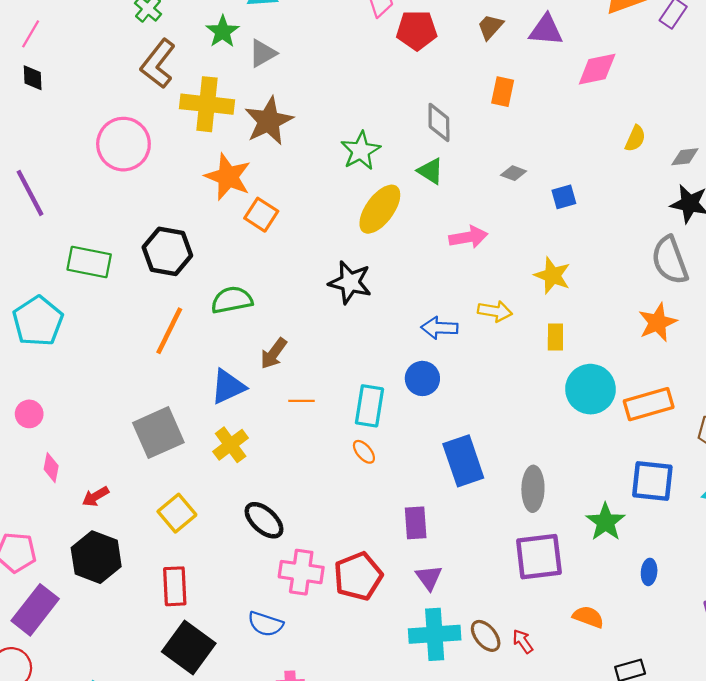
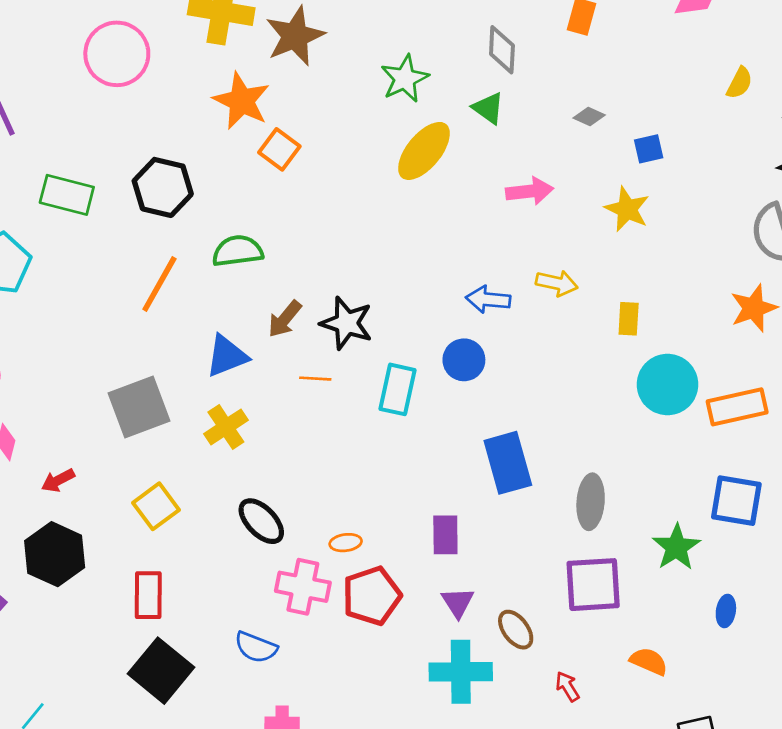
yellow star: (552, 276) -> (627, 209), moved
black star: (350, 282) -> (347, 323), moved
orange ellipse: (364, 452) -> (346, 543), moved, turned -60
brown ellipse: (486, 636) -> (516, 630), moved

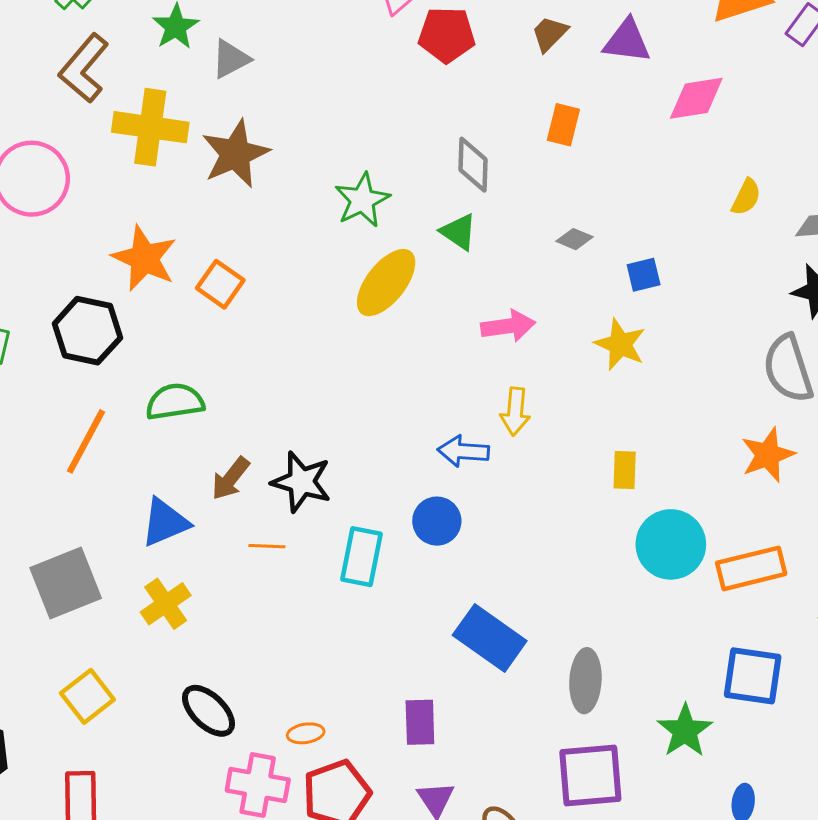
orange star: (242, 101) -> (144, 258), moved
yellow arrow: (557, 283) -> (515, 412), moved, turned 84
blue rectangle: (508, 463) -> (490, 638), turned -38

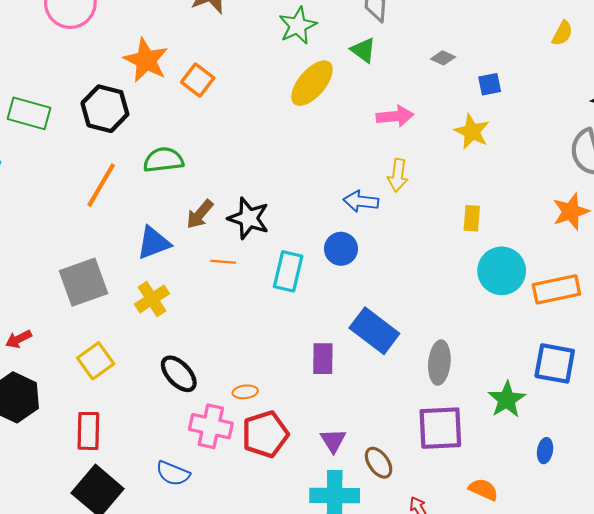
purple rectangle: (420, 722) -> (323, 359), moved

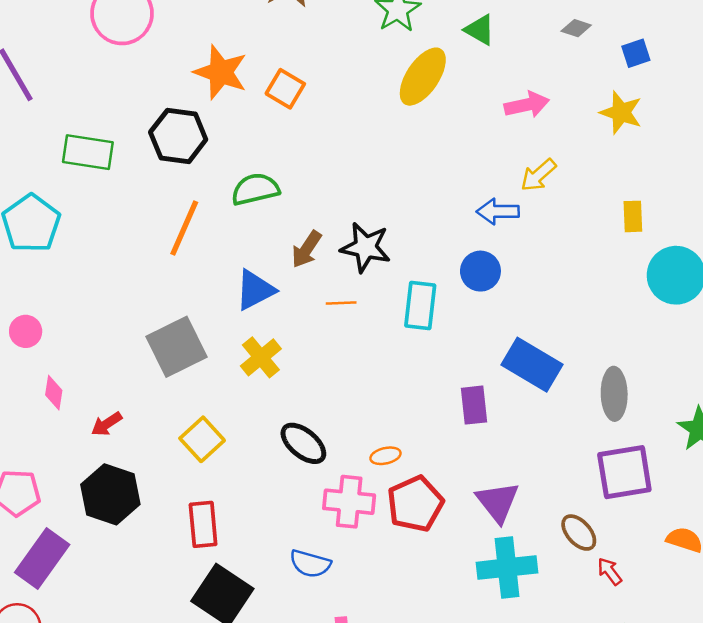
yellow arrow: (398, 175) -> (538, 175), turned 48
purple triangle: (333, 441) -> (498, 502), size x1.4
brown ellipse: (379, 463) -> (579, 533), moved

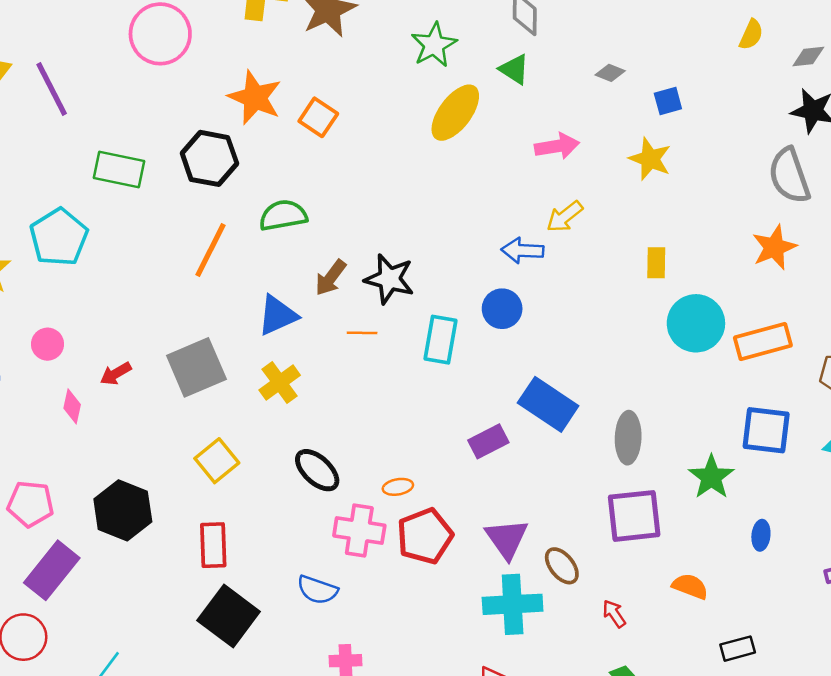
purple rectangle: (474, 405) -> (488, 441), turned 66
red arrow: (107, 424) -> (116, 374), moved
brown ellipse: (579, 533) -> (562, 566), moved

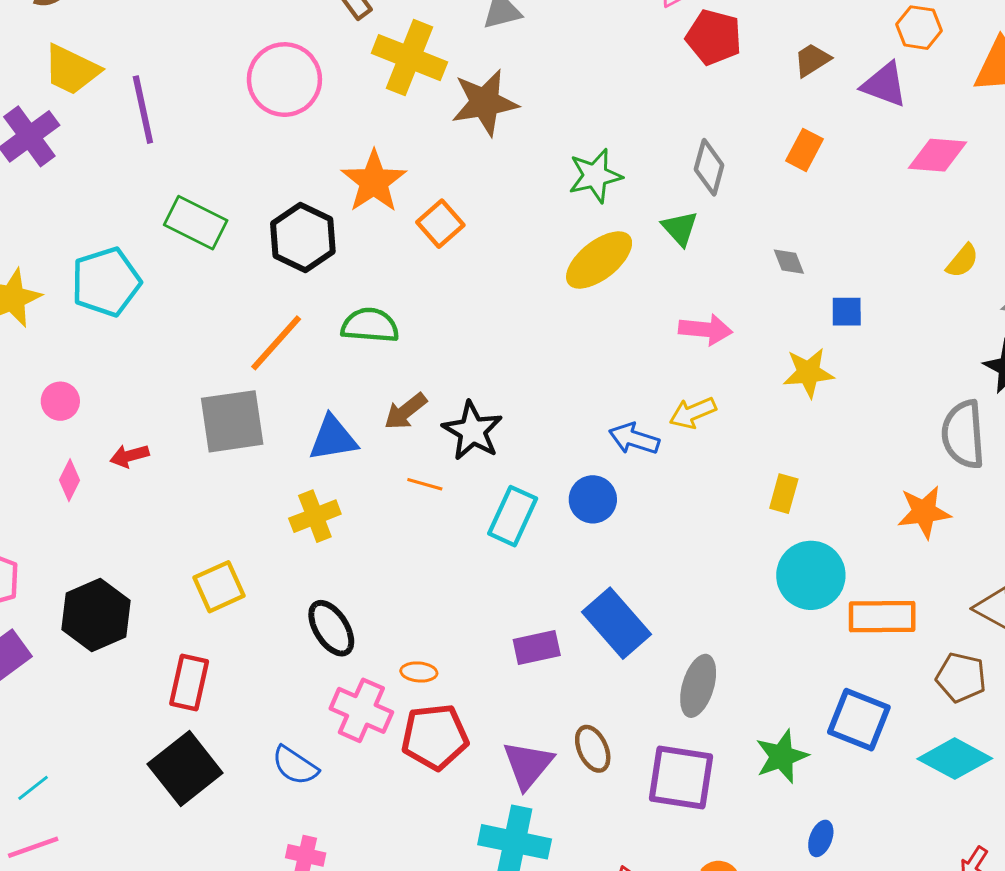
gray diamond: (610, 73) -> (789, 262), turned 32
yellow star: (650, 159) -> (808, 373), turned 30
gray square: (196, 367) -> (232, 421), moved
brown ellipse: (562, 566) -> (593, 749), moved

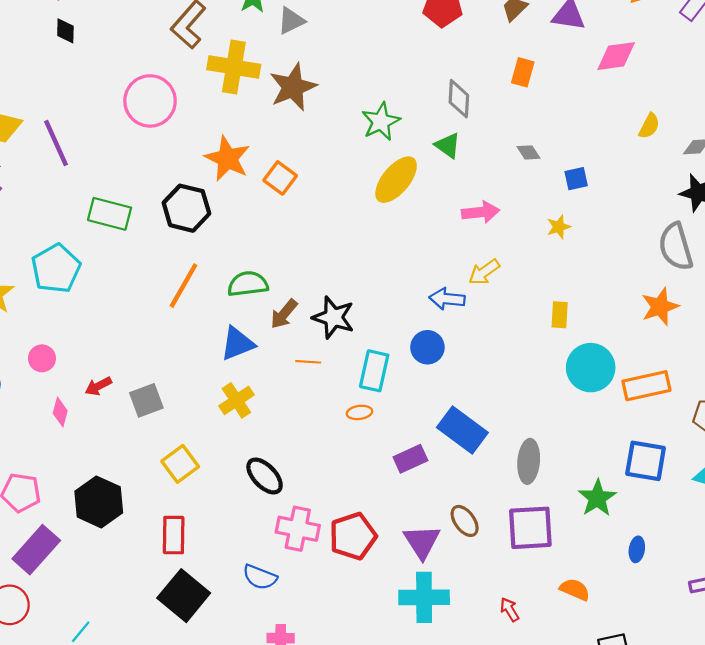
green semicircle: (370, 325) -> (248, 284), moved
yellow star: (808, 373) -> (559, 227), size x0.7
gray square: (232, 421) -> (146, 400), moved, size x0.7
orange ellipse: (419, 672) -> (359, 412), moved

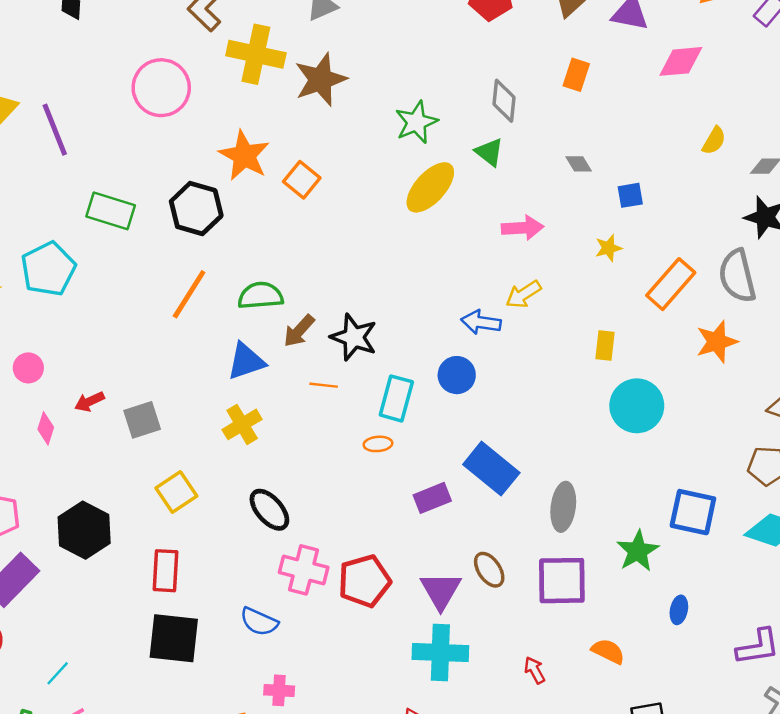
orange rectangle: (646, 386) -> (671, 284), moved, turned -39
black square: (184, 596) -> (174, 638), turned -36

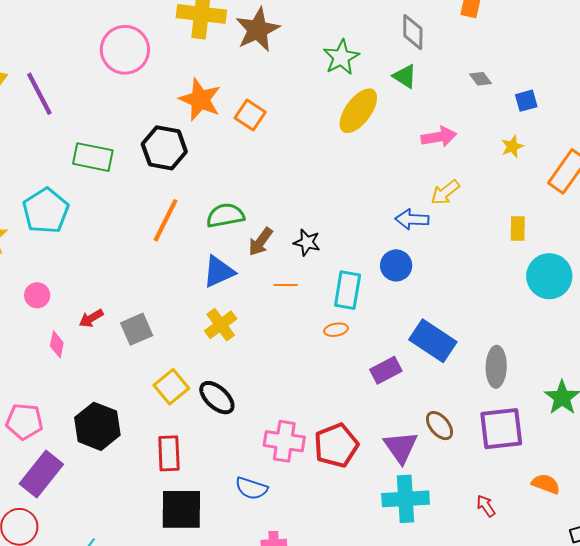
black star: (354, 337) -> (307, 242), size x0.7
black ellipse: (269, 510) -> (217, 398), moved

